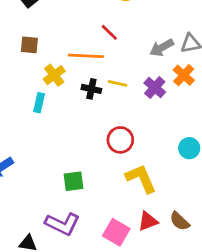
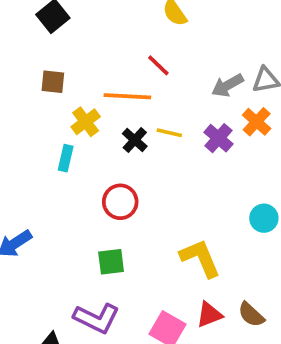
black cross: (91, 89) -> (135, 140), turned 30
red circle: (120, 140) -> (120, 202), moved

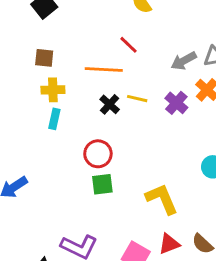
yellow cross: (86, 122) -> (53, 90), moved, turned 35
green square: (111, 262) -> (102, 184), moved

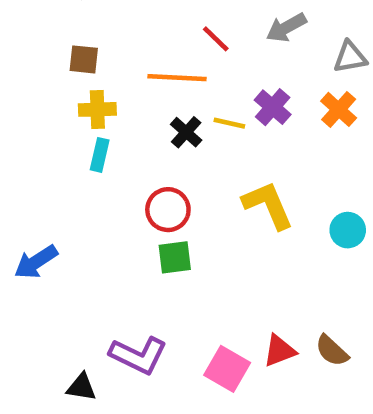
gray arrow: (184, 61) -> (286, 28), moved
purple cross: (176, 103) -> (273, 107), moved
yellow L-shape: (162, 199) -> (268, 205), moved

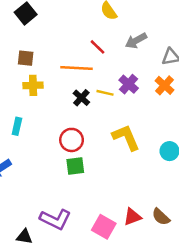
cyan rectangle: (100, 155) -> (17, 126), moved

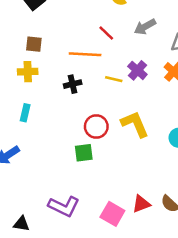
yellow cross: (33, 85) -> (28, 72), moved
black cross: (81, 98) -> (73, 84), moved, turned 35
red circle: (72, 140) -> (96, 127), moved
black triangle: (24, 237) -> (21, 224), moved

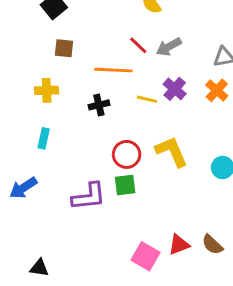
gray arrow: (145, 27) -> (169, 47), moved
brown square: (34, 44) -> (64, 48), moved
green square: (84, 153) -> (125, 185), moved
purple L-shape: (64, 206) -> (89, 197), moved, turned -32

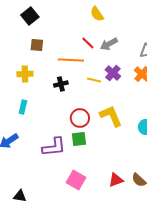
pink square: (145, 256) -> (76, 180), moved

